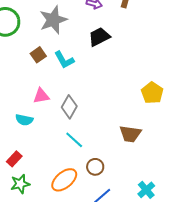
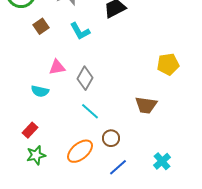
brown square: (38, 55) -> (41, 26), moved
yellow pentagon: (152, 93) -> (168, 64), turned 30

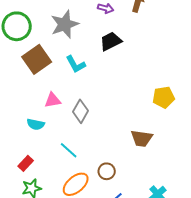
brown square: (41, 26) -> (37, 59), size x1.8
cyan line: (90, 111) -> (69, 150), moved

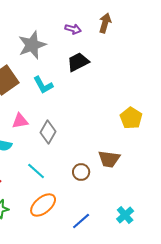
yellow pentagon: (164, 97) -> (131, 118), turned -30
brown circle: (107, 171) -> (81, 172), moved

